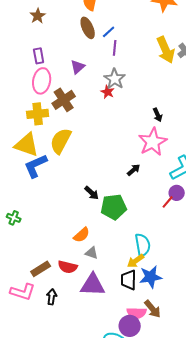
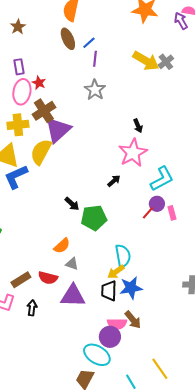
yellow arrow: (166, 50) -> (146, 61), turned -36
purple triangle: (78, 67) -> (58, 130), moved, size x1.8
red star: (108, 92) -> (39, 83), moved

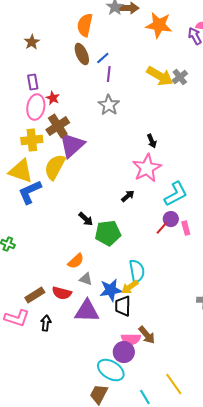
blue star: (131, 288) -> (111, 290), moved

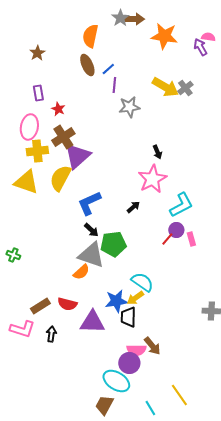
gray star: (109, 105) -> (129, 107), moved, turned 30
pink ellipse: (36, 107) -> (29, 127), moved
blue L-shape: (30, 192) -> (89, 203), moved
cyan semicircle: (137, 271) -> (142, 282), turned -45
gray triangle: (86, 279) -> (91, 255), moved, size x2.0

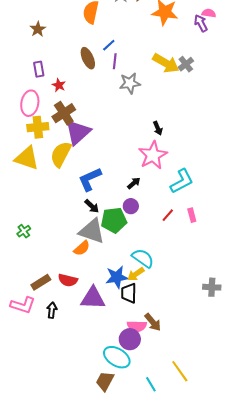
brown ellipse: (87, 65) -> (88, 58), moved
purple circle: (176, 230) -> (131, 206), moved
green cross: (13, 255) -> (24, 231), moved, turned 32

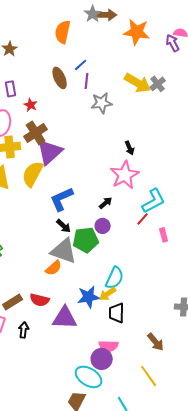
red line: (168, 215) -> (143, 219), moved
cyan semicircle: (143, 258) -> (115, 278), turned 80
black trapezoid: (129, 293) -> (117, 313), moved
brown arrow: (153, 322) -> (156, 342), moved
yellow line: (180, 371) -> (149, 376), moved

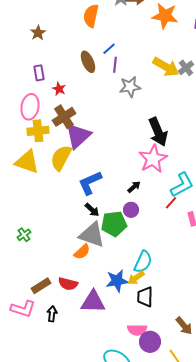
black arrow: (130, 148) -> (158, 132), size x2.0
purple circle: (102, 359) -> (150, 342), moved

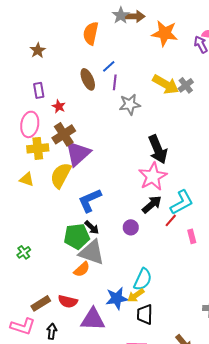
yellow triangle: (27, 162) -> (27, 179), size x0.6
black arrow: (134, 187) -> (152, 204), moved, size x1.5
green pentagon: (114, 224) -> (77, 236), moved

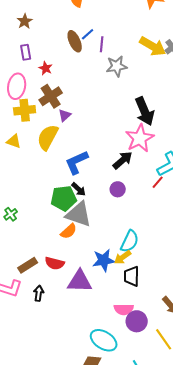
brown star: (38, 50) -> (25, 21), moved
blue line: (109, 66) -> (88, 34), moved
purple triangle: (78, 153) -> (65, 115), size x0.5
black arrow: (152, 204) -> (123, 160), moved

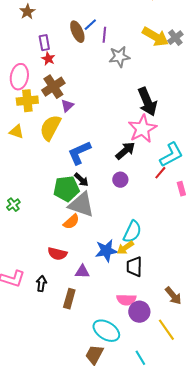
purple rectangle: (26, 52) -> (44, 43), moved
brown rectangle: (28, 265) -> (69, 299), moved, turned -42
purple triangle: (80, 281) -> (82, 272), size x0.6

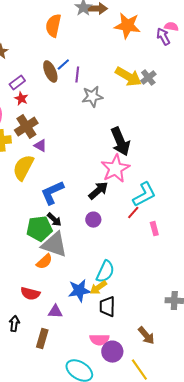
purple rectangle: (44, 43) -> (17, 83), turned 63
purple triangle: (67, 106) -> (40, 146), turned -48

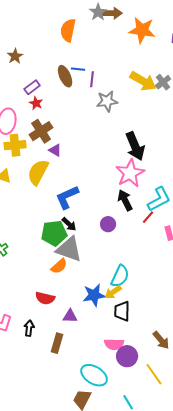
blue line: (63, 65) -> (78, 69), turned 48
black arrow: (98, 191) -> (125, 200), moved, turned -75

